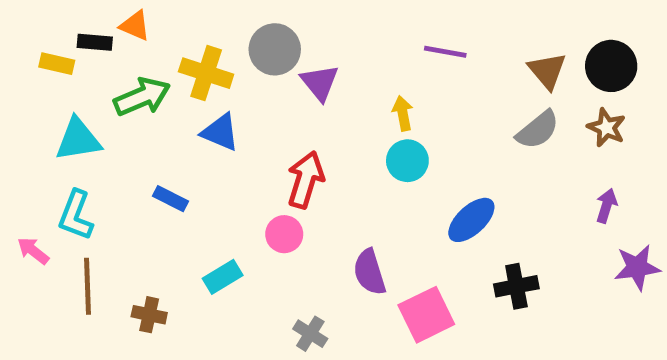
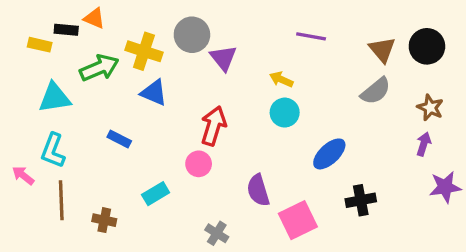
yellow arrow: (403, 113) -> (281, 79), turned -55
brown star: (606, 128) -> (430, 108), moved

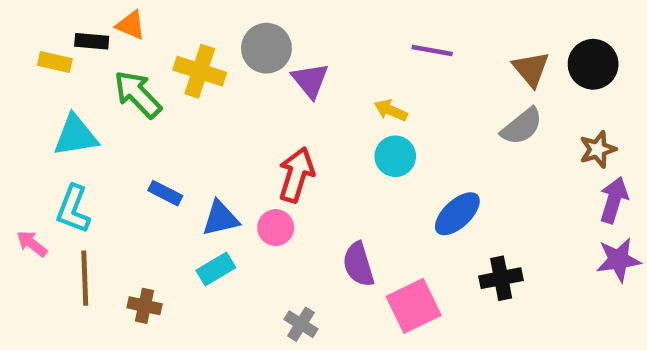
green arrow: (99, 68) -> (138, 94), turned -111
blue triangle: (154, 93) -> (220, 218), moved, turned -36
brown star: (430, 108) -> (598, 149), turned 30
purple arrow: (424, 144) -> (614, 200), moved, size x1.4

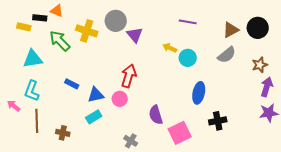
brown triangle: (531, 69) -> (231, 30), turned 42
cyan circle: (395, 156) -> (188, 58), moved
blue ellipse: (457, 214) -> (199, 93), turned -35

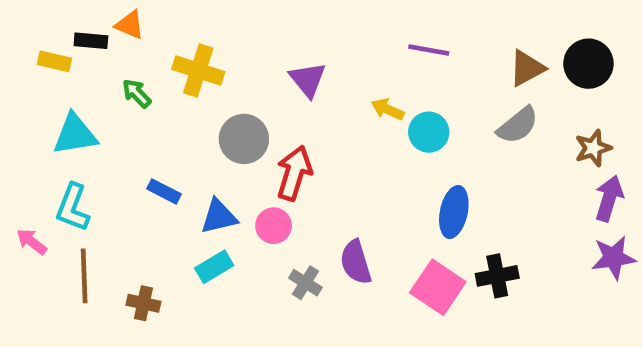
gray circle: (116, 21) -> (244, 139), moved
green arrow: (60, 41) -> (137, 93), size x0.6
pink square: (180, 133) -> (438, 287), moved, turned -30
gray cross: (131, 141) -> (305, 283), moved

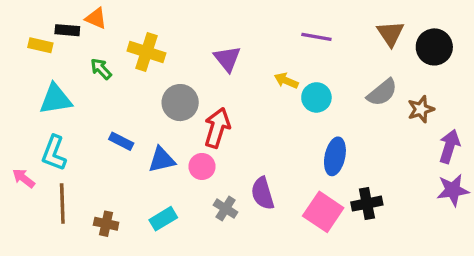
brown triangle: (527, 68) -> (391, 34), moved, turned -36
brown star: (593, 148) -> (421, 109), moved
cyan rectangle: (214, 267) -> (163, 219), moved

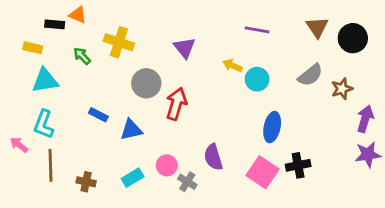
yellow rectangle: (40, 45) -> (33, 48), moved
pink circle: (202, 166) -> (167, 165), moved
gray cross: (226, 209) -> (187, 182), moved

